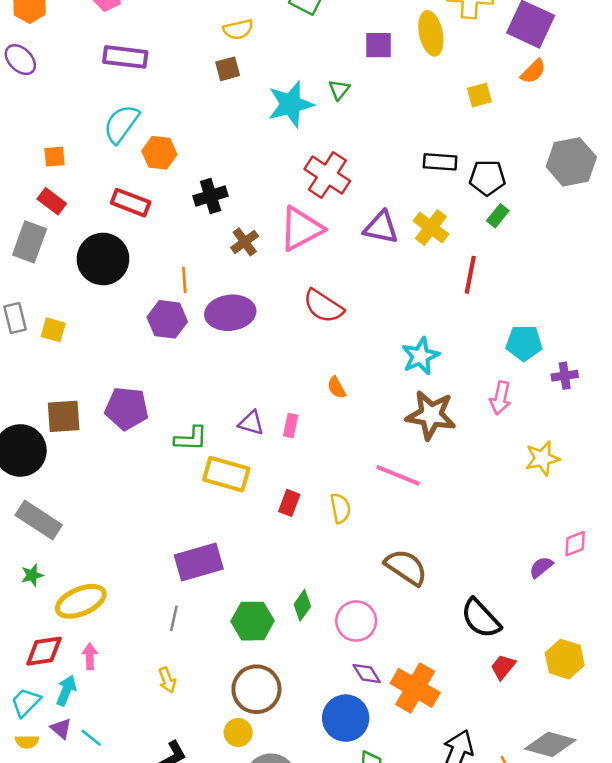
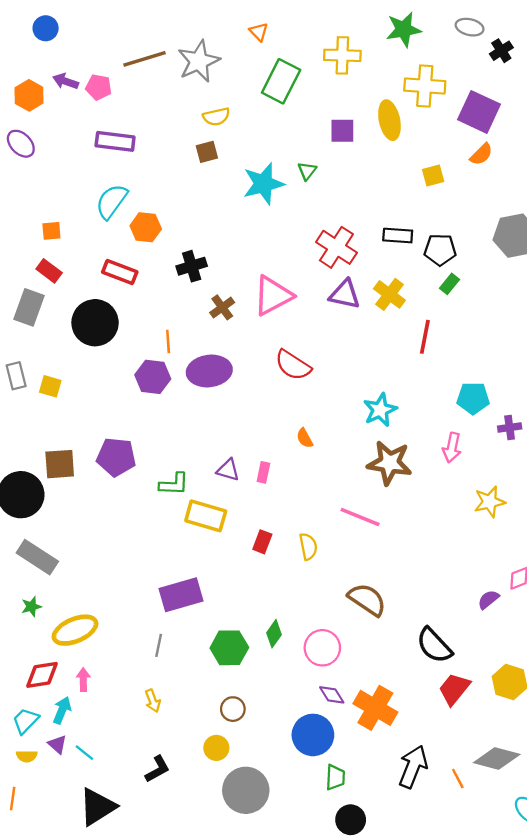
red cross: (327, 175) -> (336, 247), moved
red trapezoid: (503, 667) -> (454, 689), size x1.4
brown circle: (256, 689) -> (233, 709), size x0.6

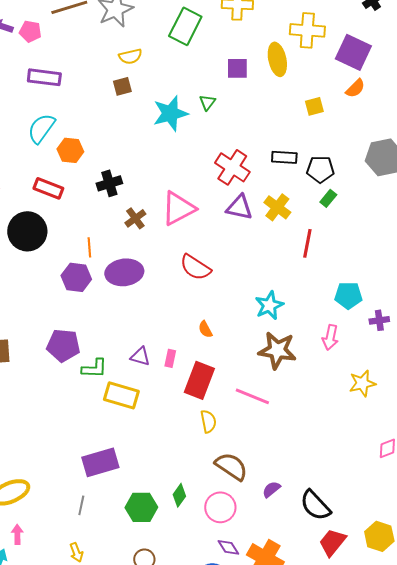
purple pentagon: (116, 457) -> (63, 345), moved
red rectangle: (262, 542) -> (199, 380), moved, size x1.8
brown semicircle: (367, 599) -> (231, 466), moved
purple semicircle: (488, 599) -> (271, 489), moved

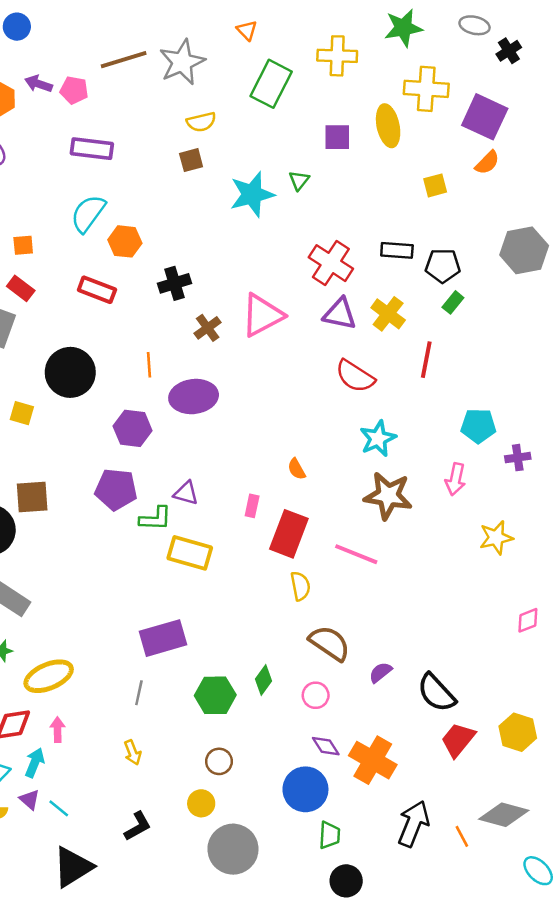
black circle: (27, 231) -> (70, 372), moved
red semicircle: (195, 267) -> (355, 376), moved
purple hexagon: (76, 277) -> (133, 428), moved
purple triangle: (140, 356) -> (186, 493), moved
pink circle: (220, 507) -> (316, 695), size x0.7

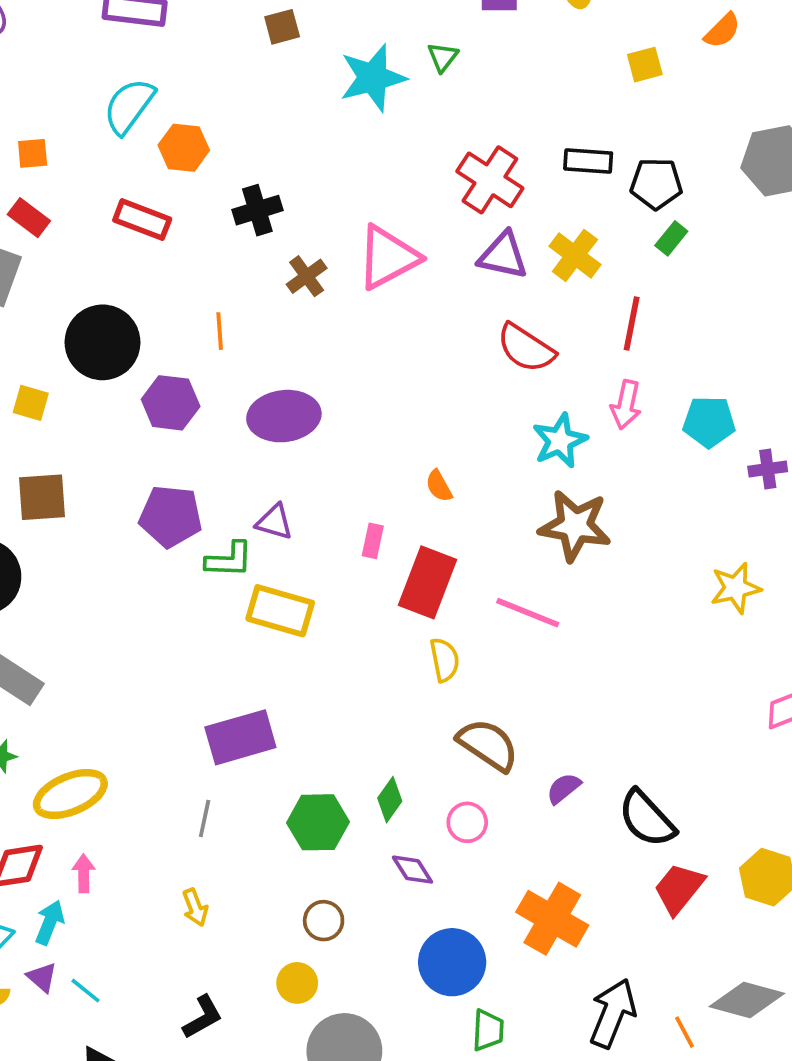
purple ellipse: (194, 397) -> (284, 416), moved
purple hexagon: (133, 428) -> (171, 403), moved
pink arrow: (455, 479) -> (626, 405), moved
brown square: (32, 497) -> (42, 497), moved
purple diamond: (326, 746) -> (412, 870), moved

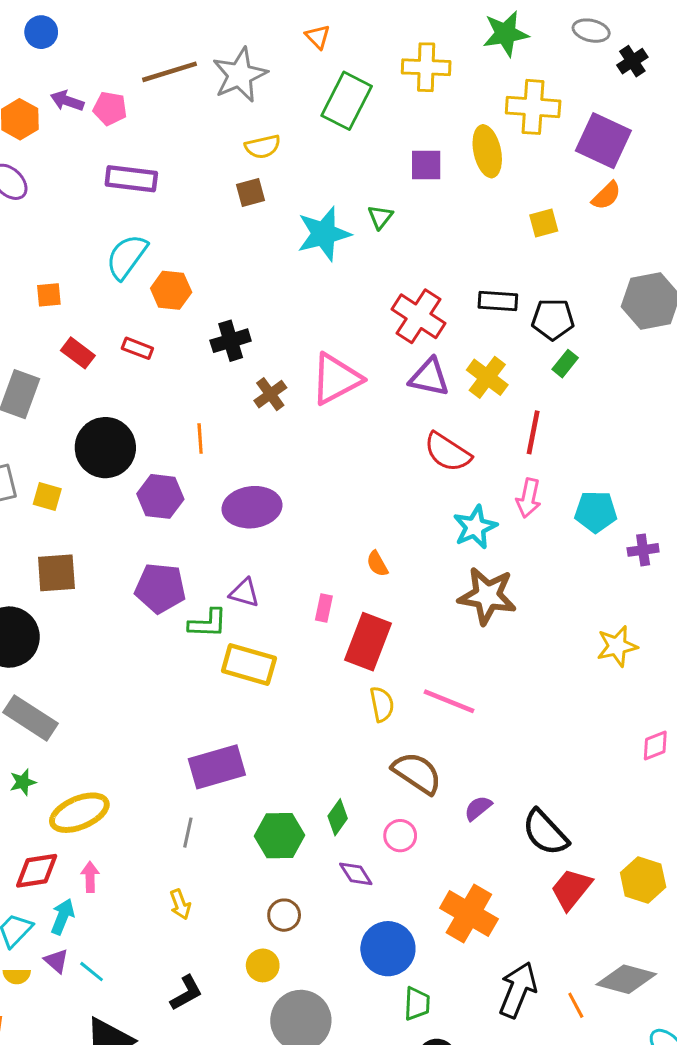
red rectangle: (29, 218) -> (78, 353), moved
red rectangle: (142, 220) -> (137, 348), size x0.7
pink line: (528, 613) -> (449, 701), moved

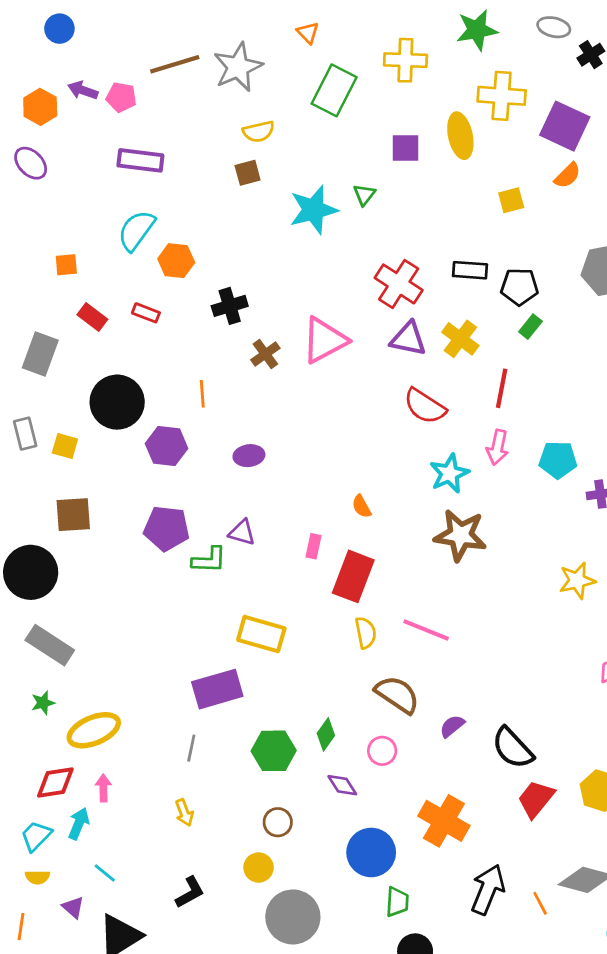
purple ellipse: (252, 507) -> (249, 456), size x0.6
yellow rectangle: (249, 665) -> (261, 634), moved
purple triangle: (56, 961) -> (73, 907), moved

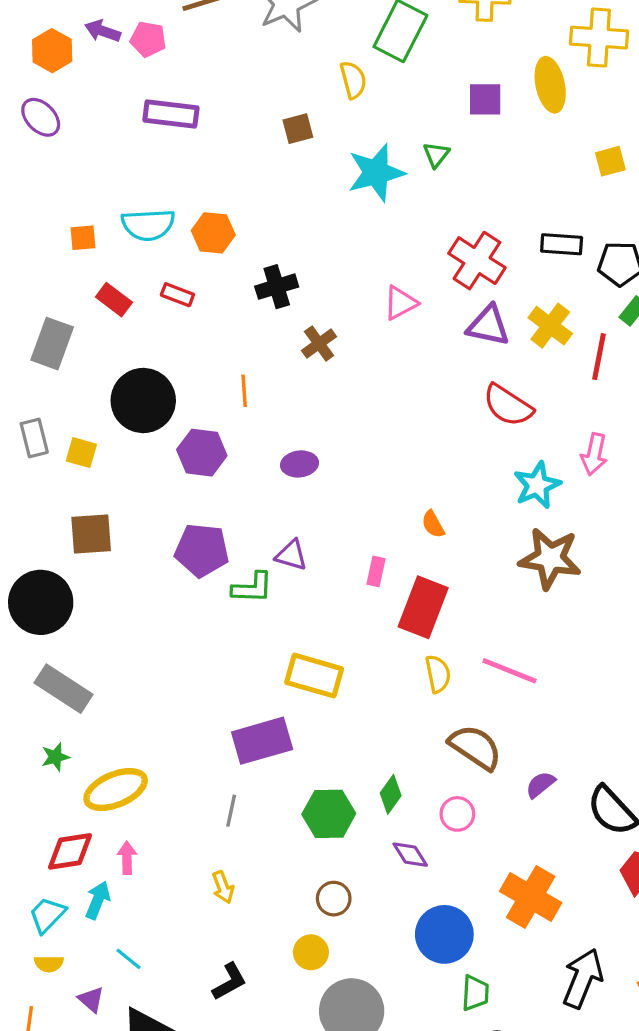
yellow semicircle: (259, 132) -> (353, 80), moved, turned -92
cyan semicircle: (136, 230) -> (148, 225), moved, turned -129
pink triangle: (324, 340) -> (400, 303), moved, size x0.6
red line: (502, 388) -> (599, 357), moved

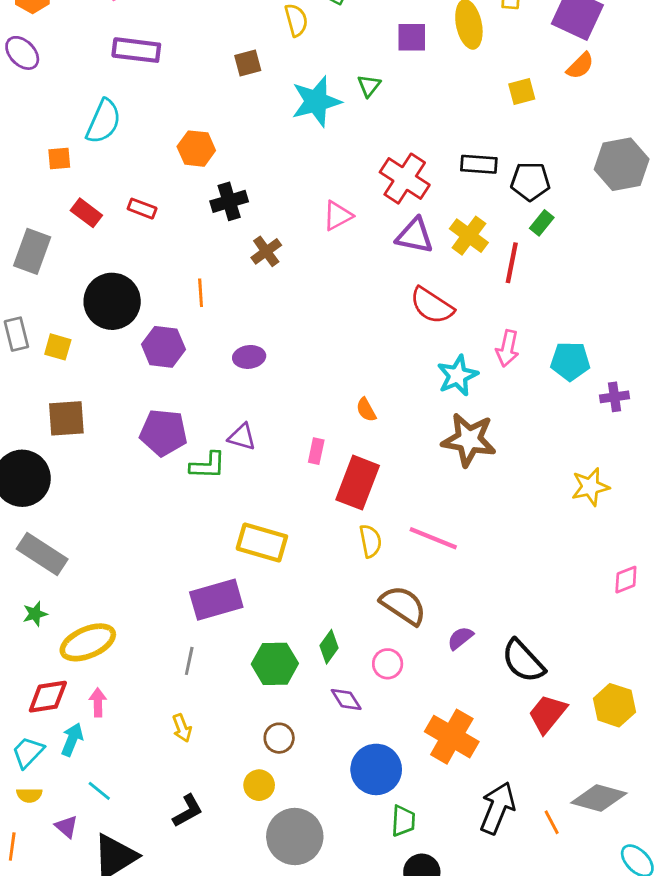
cyan semicircle: (148, 225) -> (104, 121), moved, turned -63
orange hexagon: (213, 233) -> (196, 149), moved

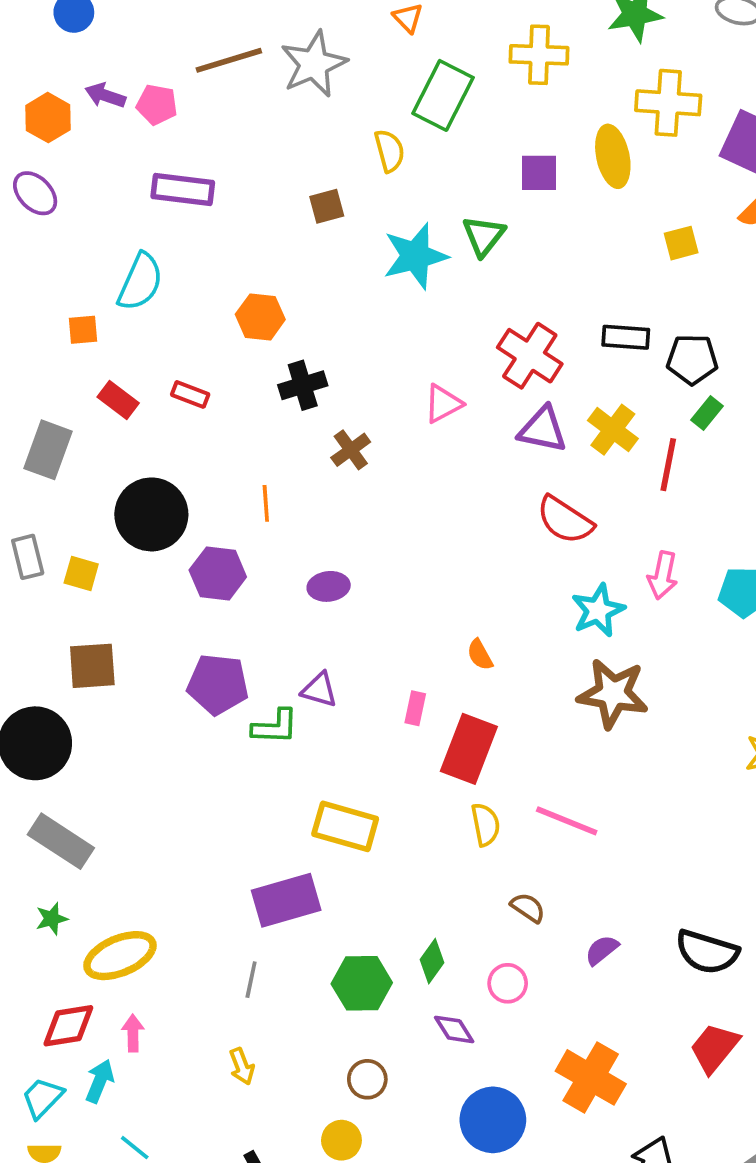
green triangle: (369, 86) -> (484, 236), size x1.4
brown semicircle: (403, 605) -> (528, 908), size x0.6
black semicircle: (523, 661) -> (707, 952), moved, turned -30

